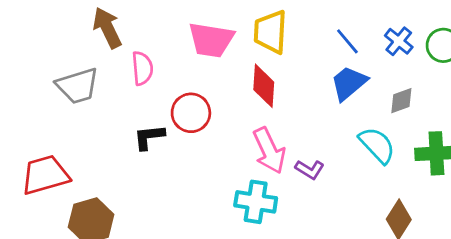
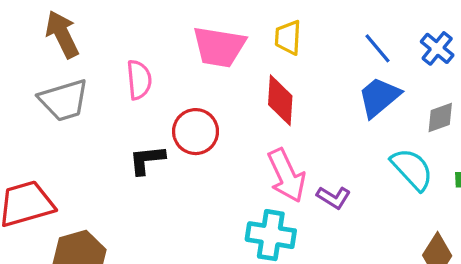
brown arrow: (107, 28) -> (62, 34), moved
yellow trapezoid: (271, 32) -> (288, 37), size x0.7

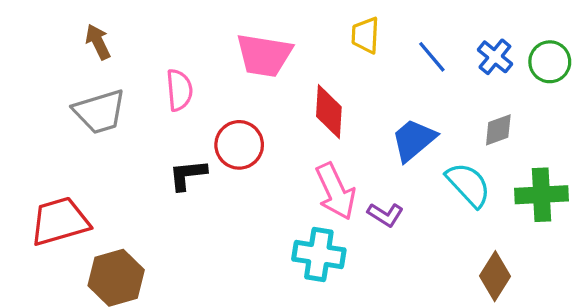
brown arrow: (62, 34) -> (98, 42), size x0.7
yellow trapezoid: (288, 37) -> (365, 35), moved
blue trapezoid: (379, 97) -> (414, 140), moved

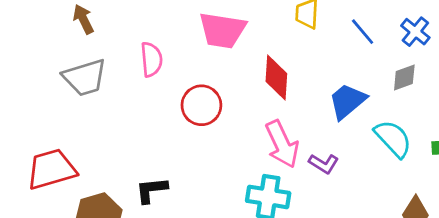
gray diamond: (498, 130) -> (404, 77), moved
black L-shape: (188, 175) -> (151, 190), moved

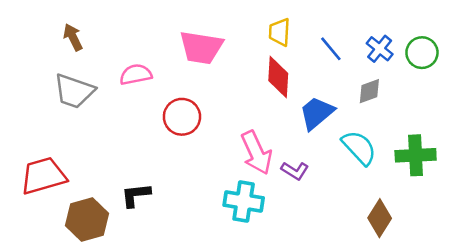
pink semicircle: (151, 59) -> (136, 74), turned -96
gray trapezoid: (85, 77) -> (74, 91), turned 36
red diamond: (276, 77) -> (278, 77), moved

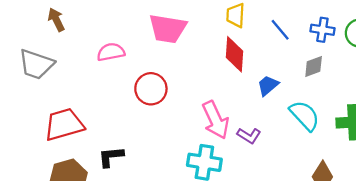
blue cross: (380, 49) -> (322, 30), turned -30
gray trapezoid: (74, 91) -> (36, 64), moved
blue trapezoid: (317, 113) -> (268, 85), size x0.7
red trapezoid: (43, 176) -> (64, 124), moved

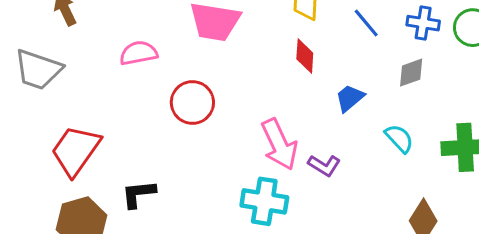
red diamond: (234, 54) -> (305, 56), size x0.7
cyan semicircle: (305, 116) -> (399, 138), size x0.7
red trapezoid: (64, 124) -> (76, 150), turned -39

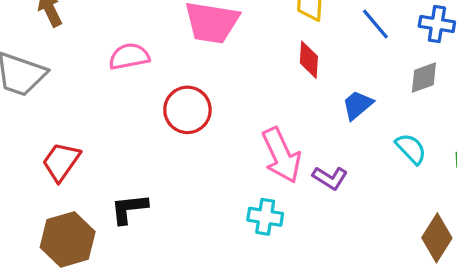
red trapezoid: (76, 150) -> (61, 162), size x0.7
cyan cross: (264, 201) -> (265, 217), size x0.7

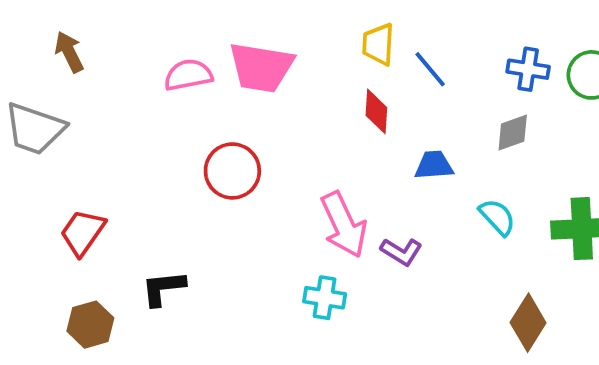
blue line: (375, 24) -> (430, 69), moved
pink semicircle: (129, 56) -> (188, 75), moved
blue trapezoid: (358, 105) -> (434, 165), turned 36
brown hexagon: (68, 239) -> (90, 325), size x0.7

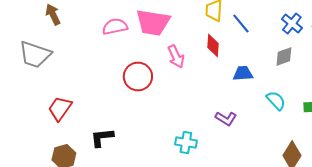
blue cross: (528, 69) -> (292, 24), turned 30
pink arrow: (344, 225) -> (176, 56), moved, size x0.7

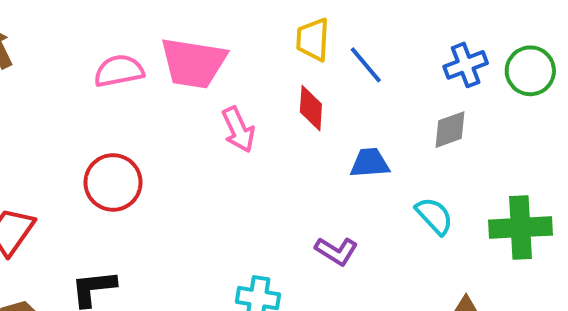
blue cross: (292, 24) -> (466, 65), turned 30
red circle: (138, 76) -> (113, 182), moved

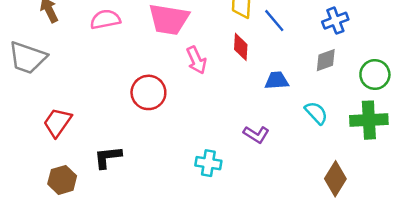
pink semicircle: (119, 71) -> (105, 19), moved
green circle: (530, 71) -> (375, 75), moved
red circle: (113, 182) -> (148, 92), moved

